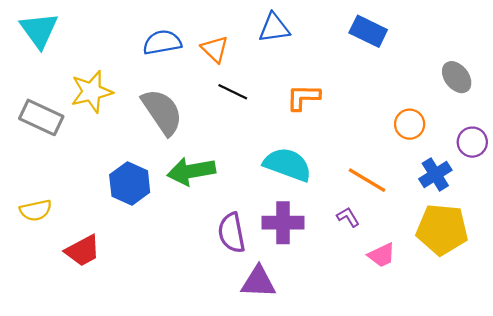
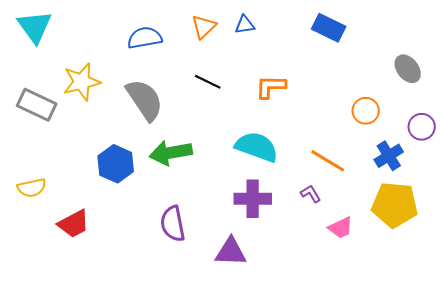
blue triangle: (274, 28) -> (245, 25), size x0.7
orange triangle: (215, 49) -> (204, 27), moved, turned 32
purple semicircle: (232, 233) -> (173, 224), moved

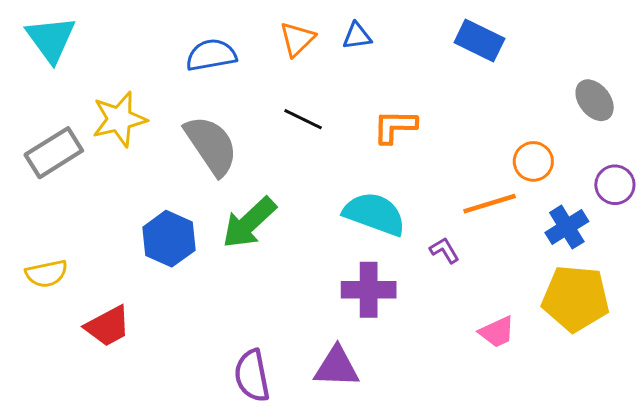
gray rectangle: (37, 105) -> (54, 153), turned -57
green arrow: (171, 153) -> (249, 223), turned -33
orange line: (328, 161) -> (490, 204), moved, turned -48
purple L-shape: (311, 194) -> (444, 250), moved
purple semicircle: (173, 224) -> (252, 376), moved

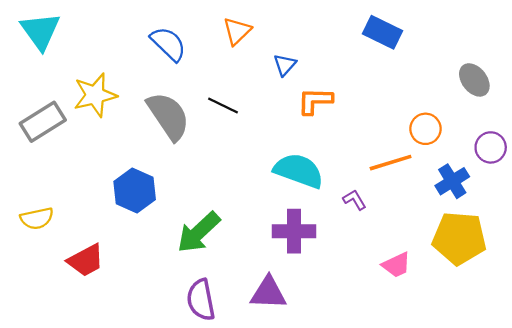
blue triangle: (357, 36) -> (285, 65), moved, turned -40
blue semicircle: (211, 55) -> (168, 44), turned 54
black line: (303, 119) -> (223, 106), moved
green arrow: (249, 223) -> (199, 232), moved

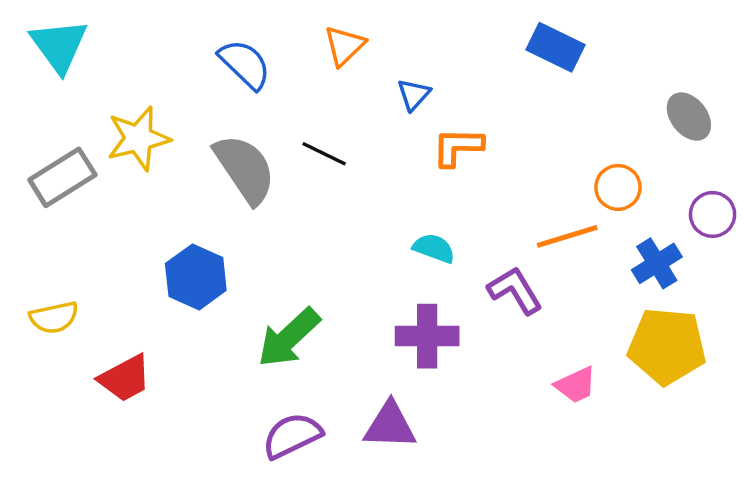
cyan semicircle: (299, 171) -> (434, 248), size x0.6
purple L-shape: (355, 200) -> (515, 290), size x1.6
purple semicircle: (201, 300) -> (292, 436), turned 75

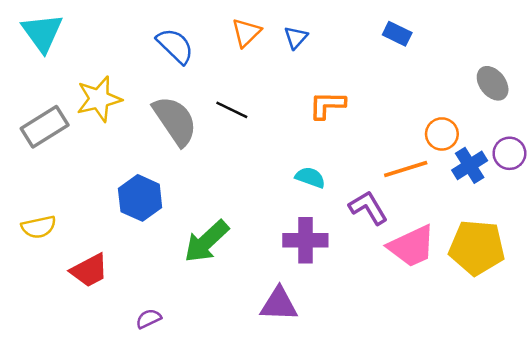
blue rectangle: (556, 47) -> (397, 34), size x0.7
blue triangle: (414, 95) -> (296, 37), moved
blue cross: (657, 263) -> (470, 165), moved
pink trapezoid: (576, 385) -> (412, 246), moved, size x1.6
purple semicircle: (292, 436) -> (148, 319), moved, size x0.6

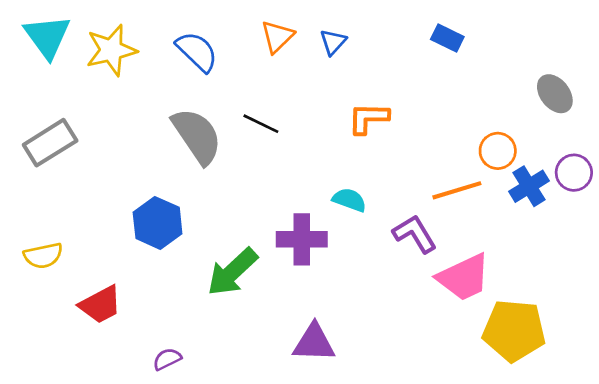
yellow star: (99, 99) -> (111, 50), moved
purple cross: (305, 240) -> (302, 239), moved
yellow pentagon: (477, 247) -> (514, 330), moved

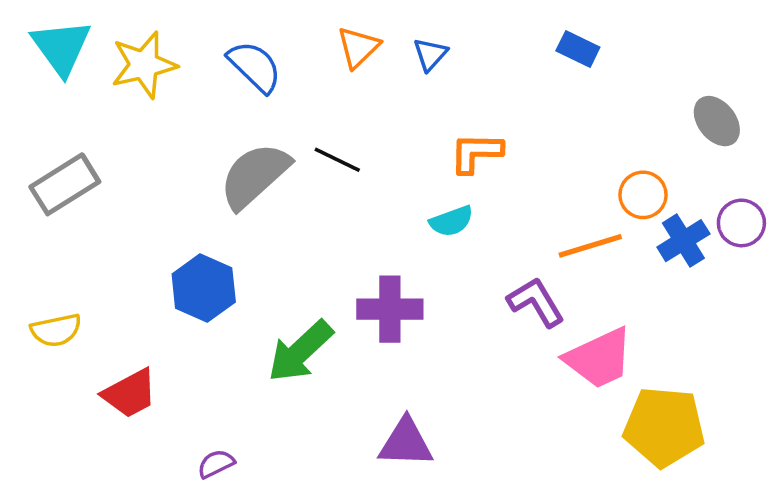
gray semicircle: (197, 136) -> (255, 176), turned -98
cyan semicircle: (349, 200) -> (451, 221), moved, turned 140

